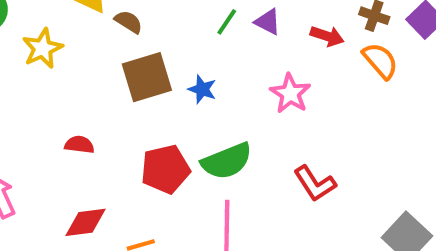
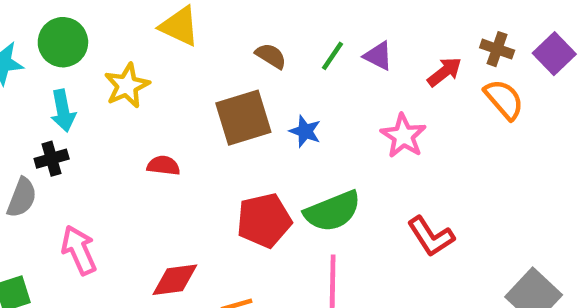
brown semicircle: (128, 22) -> (271, 56), moved
red arrow: (327, 36) -> (445, 72), turned -56
red semicircle: (79, 145) -> (163, 166), moved

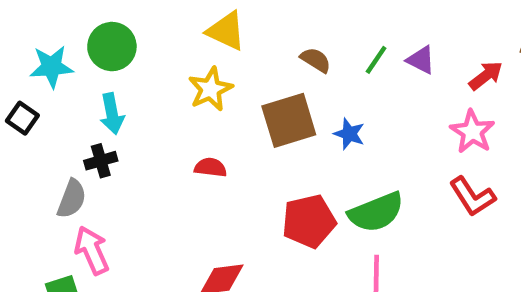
yellow star: (127, 86) -> (210, 89), moved
pink star: (403, 136) -> (472, 132), moved
red L-shape: (431, 236) -> (472, 197), moved
pink arrow: (79, 250) -> (92, 250), moved

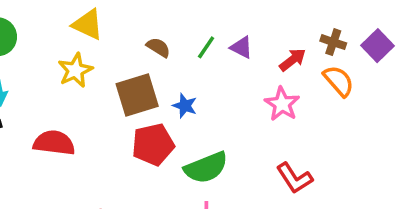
red semicircle: (210, 167) -> (54, 143), moved, size x1.6
red L-shape: (472, 197) -> (294, 178), moved
red pentagon: (309, 221) -> (153, 145), moved

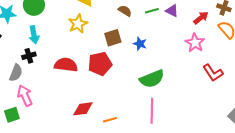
green line: (206, 47) -> (152, 11), turned 40
brown square: (137, 95) -> (113, 38), size x0.7
red pentagon: (153, 145) -> (100, 64), moved
red L-shape: (294, 178) -> (213, 73), moved

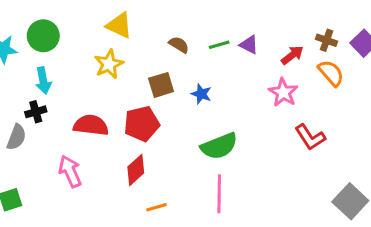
pink arrow: (25, 96) -> (70, 171), moved
red diamond: (83, 109) -> (136, 170), moved, turned -35

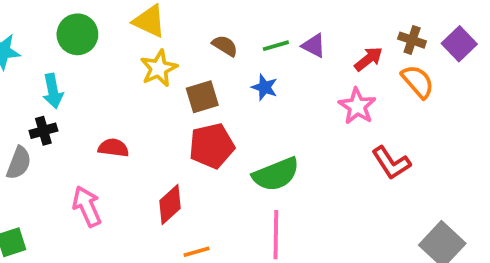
green circle: (43, 36) -> (77, 34), moved
yellow star: (109, 64) -> (159, 68), moved
blue star: (201, 94) -> (265, 87), moved
red pentagon: (142, 124) -> (212, 146), moved
red semicircle: (91, 125) -> (113, 148), size x0.7

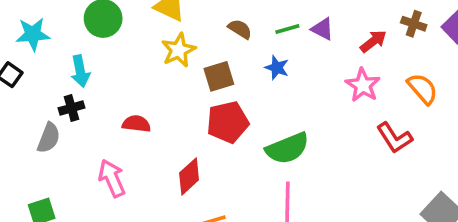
orange semicircle: (418, 82) -> (422, 89), moved

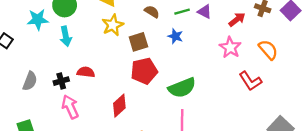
cyan star: (33, 34) -> (38, 19), moved
cyan arrow: (80, 71) -> (66, 36), moved
black cross: (71, 108) -> (61, 81), moved

